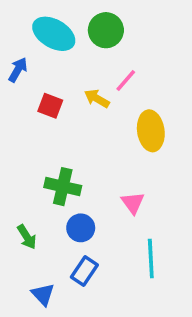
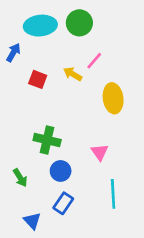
cyan ellipse: (54, 34) -> (40, 26), turned -36

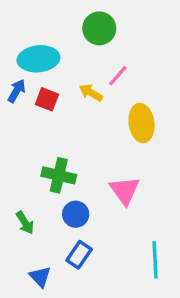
cyan ellipse: (40, 26) -> (38, 59), moved
blue arrow: (13, 52) -> (17, 91), moved
pink triangle: (100, 152) -> (125, 191), size x1.4
cyan line: (113, 194) -> (155, 260), moved

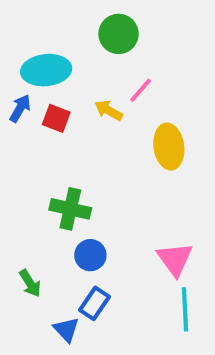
pink triangle: (125, 191) -> (175, 259), moved
green arrow: (25, 223) -> (30, 283), moved
blue triangle: (40, 277) -> (66, 330), moved

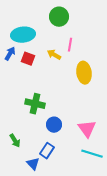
pink line: (141, 90) -> (70, 45), turned -32
blue circle: (90, 255) -> (54, 125), moved
cyan line: (185, 309) -> (92, 154), turned -70

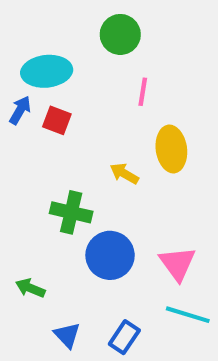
yellow arrow: (54, 55) -> (124, 174), moved
blue circle: (54, 125) -> (110, 255), size x1.5
green arrow: (15, 141) -> (30, 288), turned 144
blue rectangle: (47, 151) -> (124, 337), moved

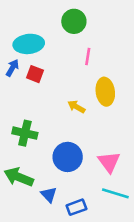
green cross: (71, 212) -> (25, 133), moved
green arrow: (30, 288) -> (19, 177), size x1.6
blue triangle: (67, 335) -> (49, 195), moved
blue rectangle: (124, 337) -> (76, 207), turned 36

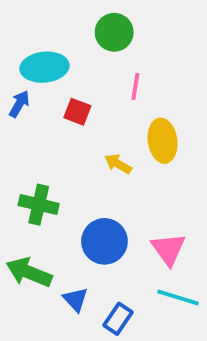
red square: (35, 74) -> (77, 112), moved
blue rectangle: (76, 207) -> (118, 319), turned -36

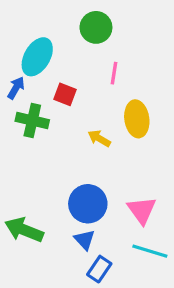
cyan ellipse: (44, 67) -> (37, 57), turned -54
green cross: (39, 205) -> (32, 120), moved
blue triangle: (75, 299) -> (85, 240), moved

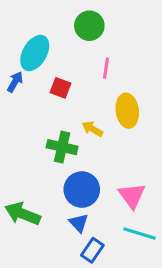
green cross: (32, 120) -> (62, 147), moved

